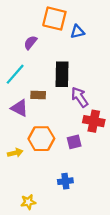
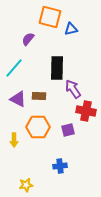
brown rectangle: (38, 95) -> (39, 96), moved
yellow arrow: (15, 153) -> (14, 140), turned 104

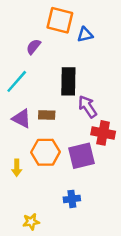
purple square: (68, 130) -> (81, 156), size x1.6

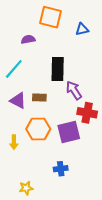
blue triangle: (85, 35) -> (82, 29), moved
purple semicircle: (34, 47) -> (28, 39), turned 40

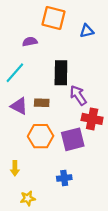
yellow arrow: (14, 142) -> (15, 168), moved

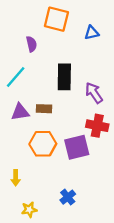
purple semicircle: (30, 42) -> (31, 44), turned 88
purple arrow: (78, 95) -> (94, 93), moved
purple triangle: (19, 106) -> (20, 112), turned -36
blue cross: (64, 178) -> (68, 197), moved, turned -32

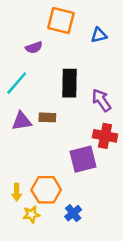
purple semicircle: (31, 44) -> (34, 47), turned 84
orange hexagon: (43, 144) -> (46, 190), moved
yellow star: (29, 210) -> (31, 214), moved

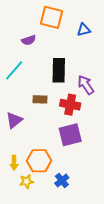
purple triangle: (22, 121) -> (14, 120), moved, turned -30
red cross: (105, 136) -> (70, 105), moved

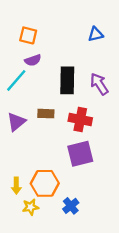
orange square: (51, 17) -> (28, 35), moved, size x0.7
purple semicircle: (29, 40) -> (33, 60), moved
purple arrow: (86, 85) -> (99, 84), moved
purple triangle: (14, 120) -> (16, 122), moved

